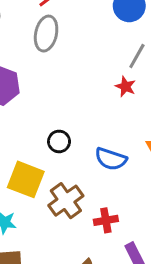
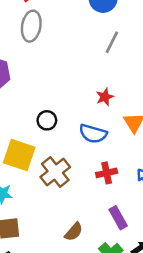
red star: (125, 87) -> (105, 97), moved, turned 30
red cross: (106, 220) -> (107, 173), moved

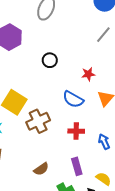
black circle: (47, 120) -> (50, 60), moved

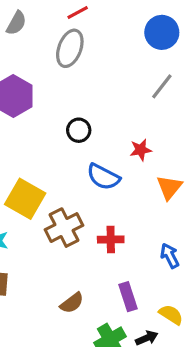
blue semicircle: (73, 99) -> (103, 177), moved
red cross: (76, 131) -> (111, 239), moved

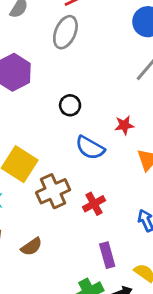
red cross: (111, 239) -> (94, 204), turned -30
brown semicircle: (72, 303) -> (32, 247), moved

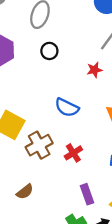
black circle: (70, 105) -> (49, 51), moved
red star: (124, 125) -> (94, 70), moved

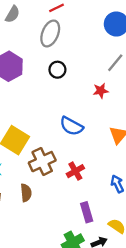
brown semicircle: (25, 192) -> (26, 193), moved, turned -60

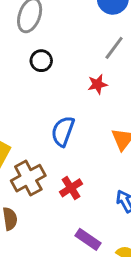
blue semicircle: (71, 126) -> (63, 131), turned 85
purple rectangle: (87, 212) -> (88, 239), turned -36

